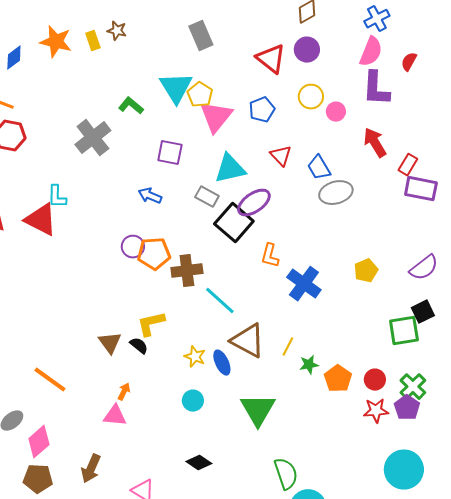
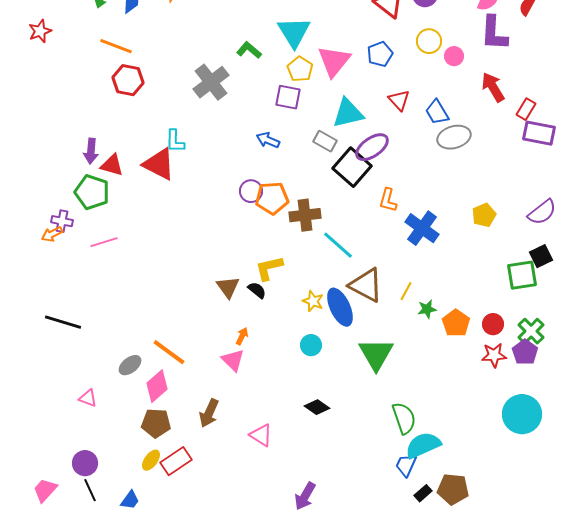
yellow pentagon: (200, 95) -> (300, 69), moved
blue ellipse: (222, 363) -> (340, 307), size x1.5
orange line: (50, 380) -> (169, 352), moved
pink triangle: (115, 416) -> (233, 360), turned 40

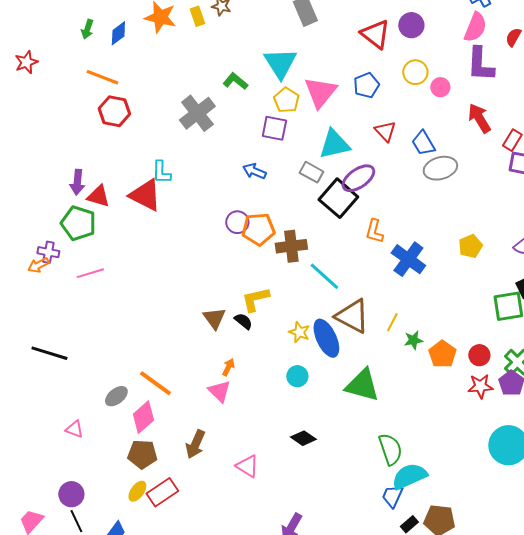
green triangle: (376, 354) -> (362, 385), turned -45

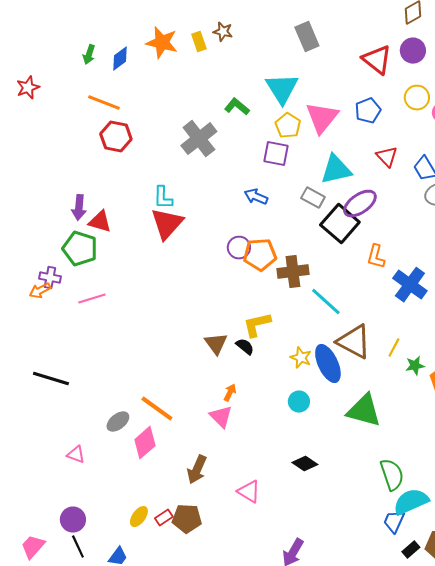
red triangle: (145, 195) -> (167, 224), moved, turned 45
brown pentagon: (142, 454) -> (187, 519), moved
red rectangle: (162, 492) -> (164, 518), size x0.6

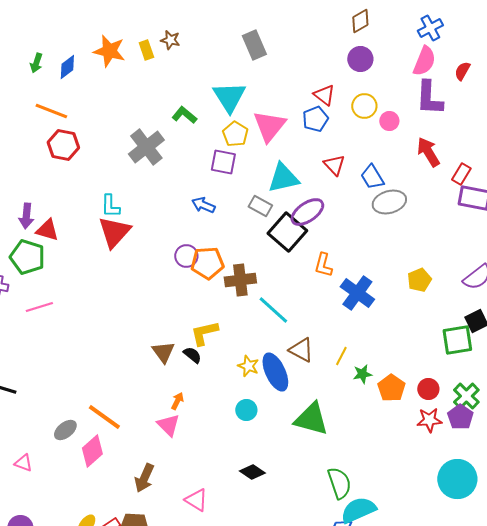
red triangle: (377, 60) -> (324, 95), moved, size x0.7
brown triangle: (354, 342) -> (301, 350), size x0.7

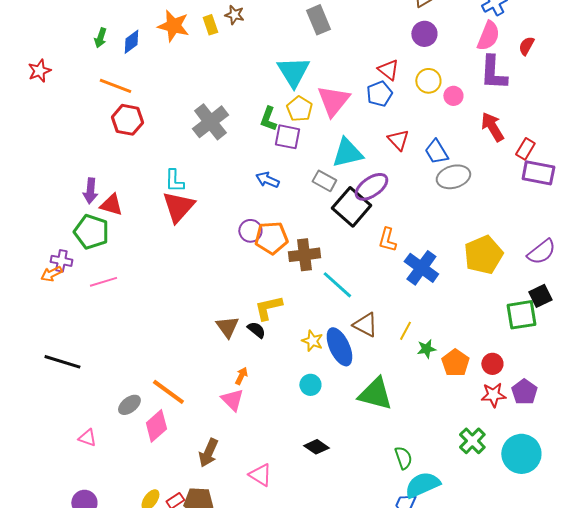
green L-shape: (184, 115) -> (268, 119), moved, turned -110
yellow pentagon: (419, 280) -> (483, 255), size x1.6
green cross: (466, 396) -> (472, 441), moved
green semicircle: (339, 483) -> (403, 458), size x0.7

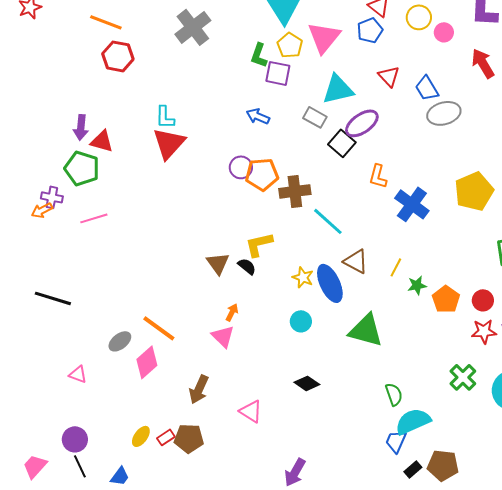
gray cross: (210, 122) -> (193, 27), moved
black square: (351, 207) -> (342, 143), size x0.7

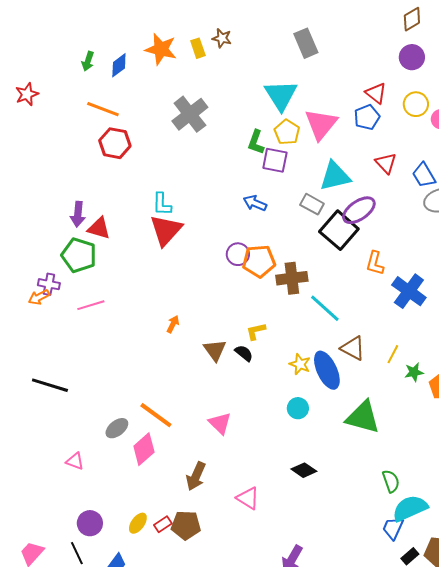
black square: (342, 143) -> (339, 230), size x1.4
yellow L-shape: (259, 244) -> (256, 331), size x0.7
orange arrow: (232, 312) -> (173, 324), moved
purple circle: (75, 439) -> (90, 523), moved

